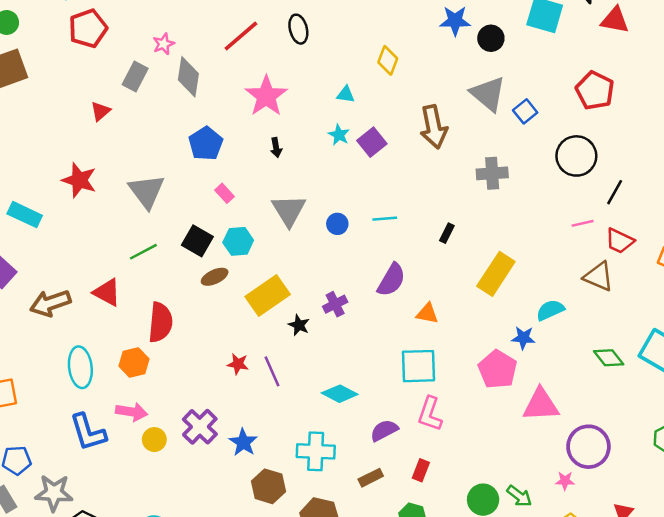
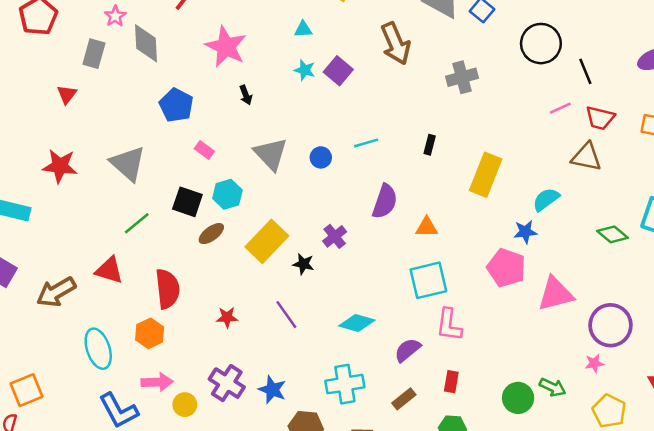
black line: (615, 192) -> (585, 71), turned -40
red star: (238, 364) -> (227, 317), moved

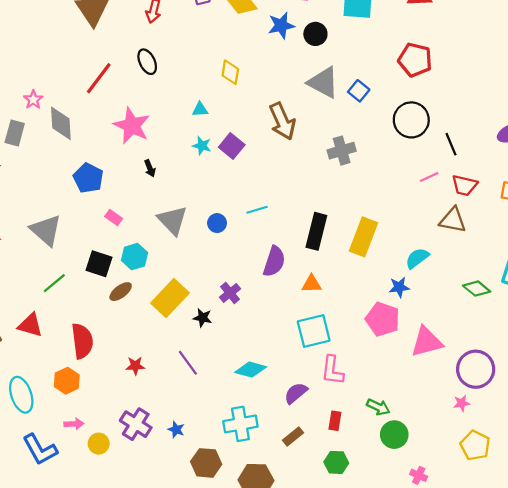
black rectangle: (430, 145) -> (316, 231), moved, size x2.0
pink arrow: (157, 382) -> (74, 424), size x0.7
green arrow: (553, 387) -> (378, 407), moved
blue star: (272, 390) -> (176, 430), size x0.7

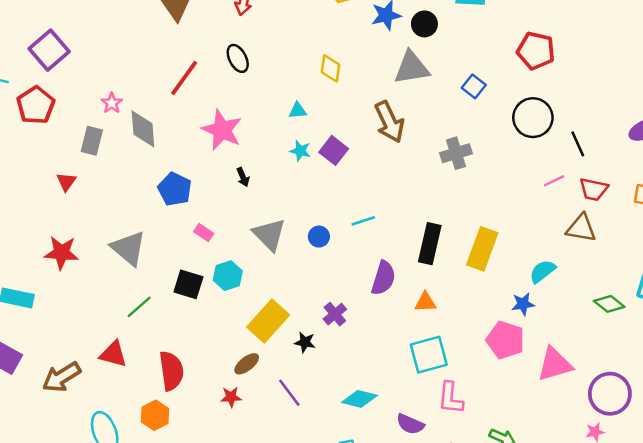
gray triangle: (323, 82) -> (412, 68), moved, turned -36
brown ellipse: (121, 292) -> (247, 364), moved
purple semicircle: (296, 393) -> (410, 424), turned -115

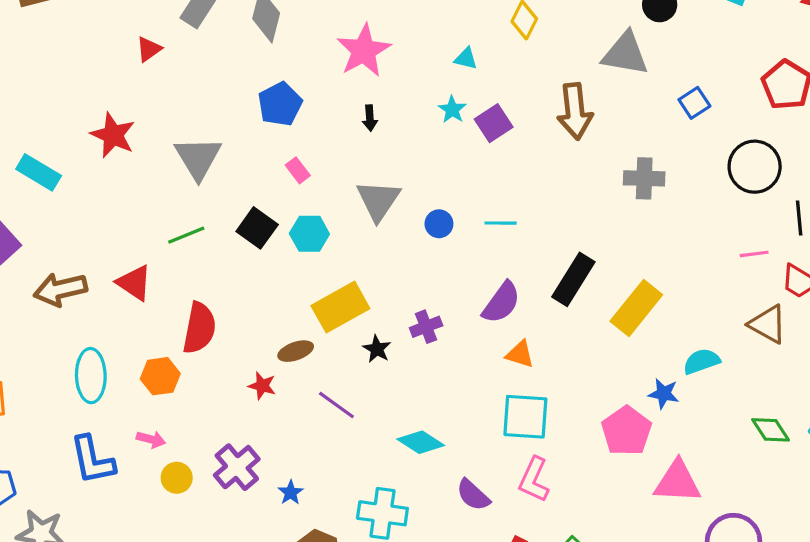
orange triangle: (425, 302) -> (520, 354), moved
purple line: (289, 393) -> (336, 405), turned -36

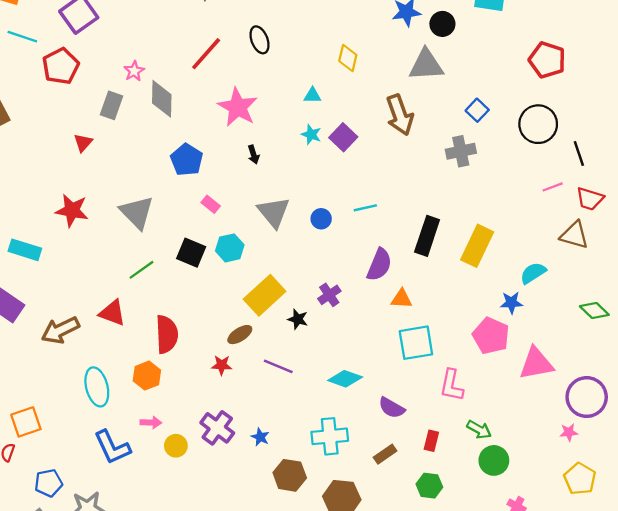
blue square: (694, 103) -> (477, 110), moved
pink L-shape: (534, 480) -> (452, 385), moved

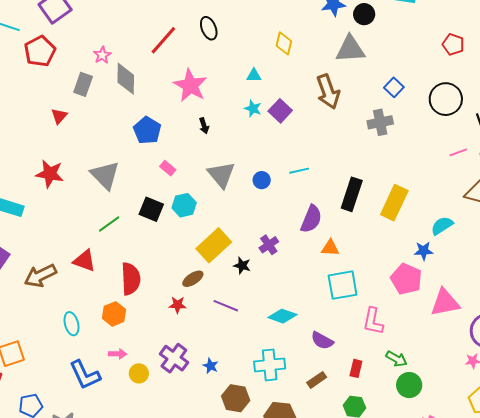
red pentagon: (547, 60) -> (453, 44), size x0.7
cyan ellipse: (97, 387) -> (71, 324), size x0.7

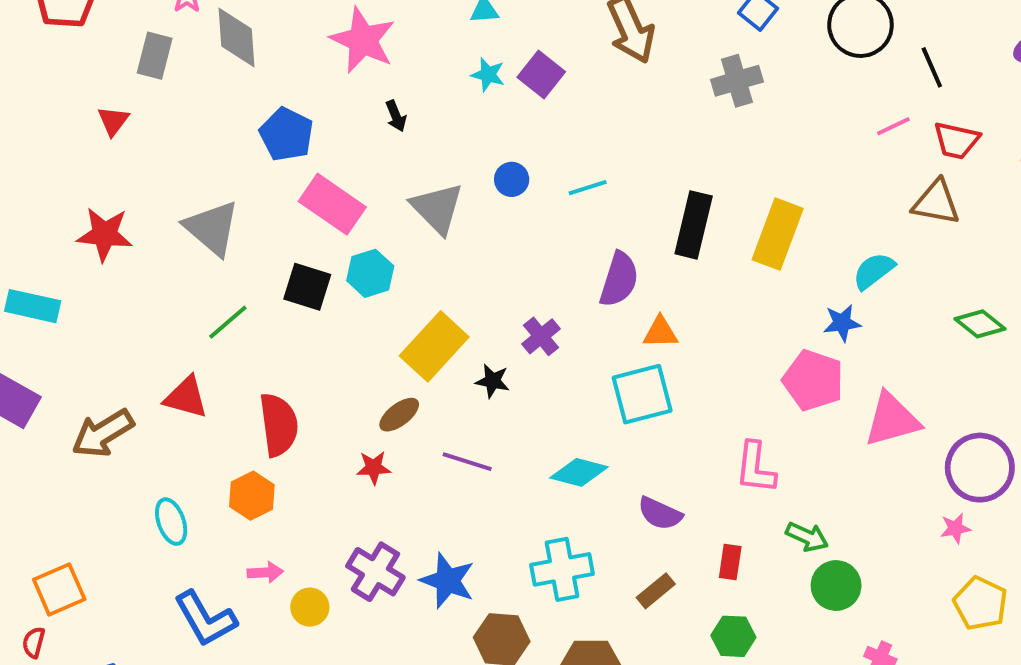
pink rectangle: (168, 168) -> (332, 204), size x2.0
blue circle: (262, 180) -> (512, 179), moved
cyan square: (343, 285) -> (642, 394), moved
blue star: (211, 366) -> (448, 581), size x1.8

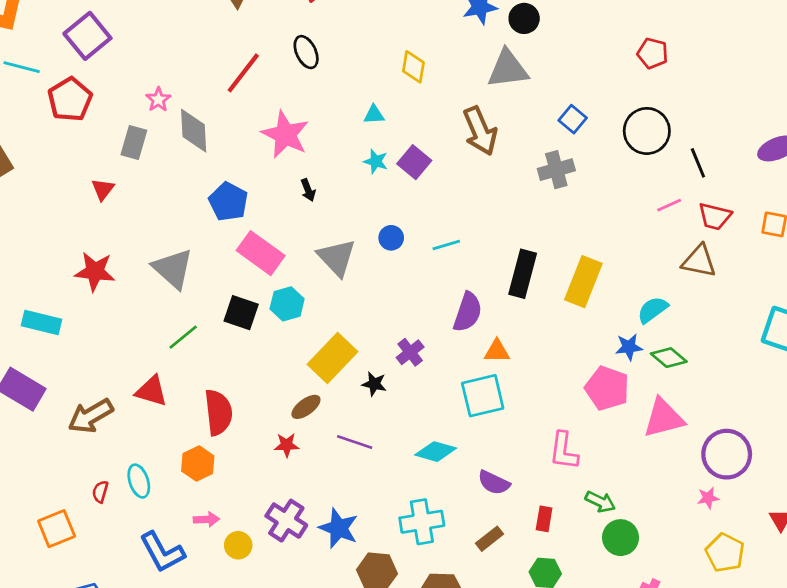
green diamond: (980, 324) -> (669, 358), moved
red semicircle: (34, 642) -> (100, 492), moved

